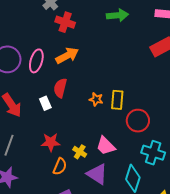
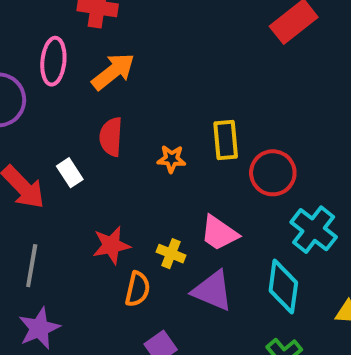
pink ellipse: (36, 61) -> (53, 61), moved
orange star: (96, 99) -> (171, 159), moved
white rectangle: (45, 103) -> (70, 173), moved
cyan cross: (153, 153) -> (314, 230), turned 30

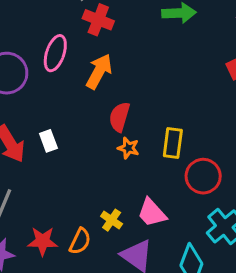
orange arrow: (113, 72) -> (99, 71), turned -36
red semicircle: (111, 137) -> (119, 117), moved
red star: (111, 245) -> (43, 241), moved

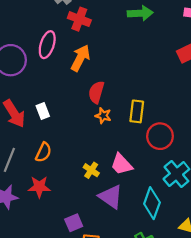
orange semicircle: (80, 241) -> (43, 152), moved

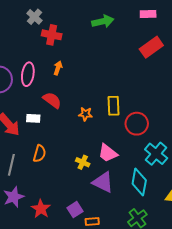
pink ellipse: (47, 45) -> (28, 74), moved
orange arrow: (80, 58) -> (58, 68), size x0.6
red semicircle: (96, 92) -> (52, 100), moved, turned 120
white rectangle: (43, 111) -> (33, 118), turned -56
red star: (39, 187) -> (41, 209), moved, turned -30

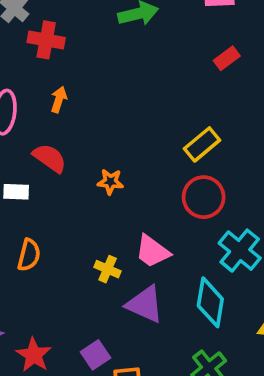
red rectangle: (151, 47) -> (227, 58), size x0.6
yellow rectangle: (113, 106) -> (202, 144), moved, turned 54

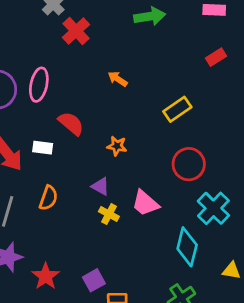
red cross: (46, 40) -> (76, 31), turned 32
orange arrow: (59, 100) -> (118, 79), moved, turned -78
yellow rectangle: (202, 144) -> (177, 109), moved
purple triangle: (145, 304) -> (100, 186), moved, size x0.6

